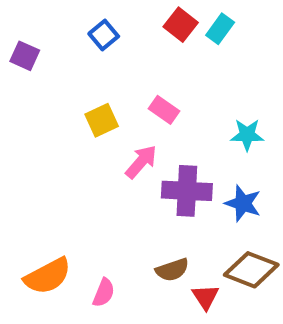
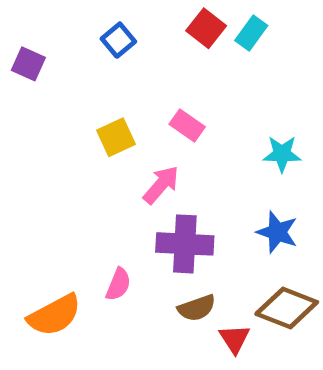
purple cross: (187, 191) -> (185, 244), moved
pink semicircle: (104, 293) -> (118, 284), moved

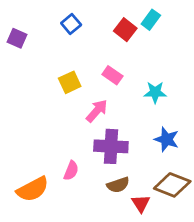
red square: (206, 28) -> (125, 30), moved
cyan star: (282, 154) -> (155, 92), moved

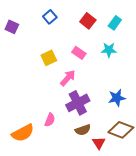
cyan rectangle: (151, 20) -> (115, 23), moved
cyan star: (155, 92) -> (109, 50), moved
blue star: (167, 139) -> (117, 98), turned -30
purple cross: (111, 146) -> (78, 103), turned -30

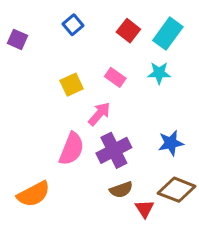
cyan rectangle: (115, 23) -> (168, 34), size x1.5
pink semicircle: (50, 120) -> (72, 149), moved, size x1.6

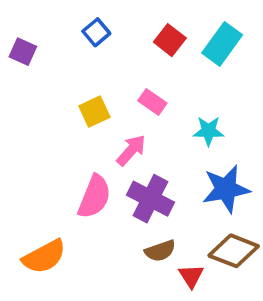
cyan star: (159, 73) -> (208, 131), moved
blue star: (171, 143) -> (226, 189), size x1.4
purple cross: (114, 150) -> (150, 199), turned -36

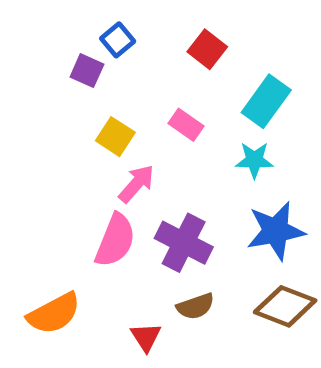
cyan rectangle: (222, 44) -> (266, 101), moved
purple square: (23, 52) -> (87, 71), moved
yellow square: (94, 112) -> (115, 137), turned -32
pink arrow: (131, 150) -> (136, 184), moved
red triangle: (191, 276) -> (146, 337), moved

